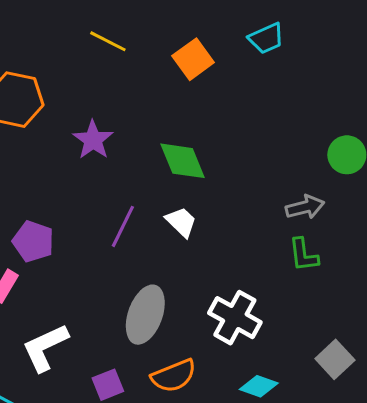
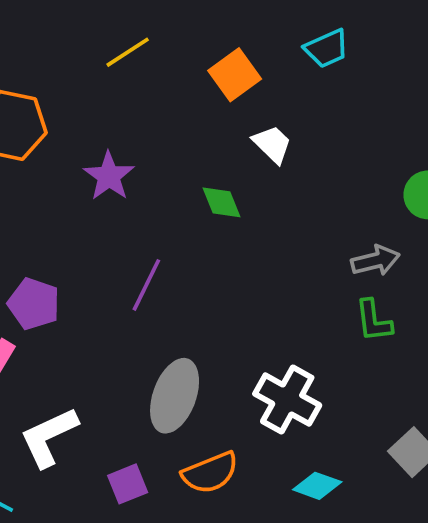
yellow line: (108, 41) -> (128, 52), turned -60
green diamond: (183, 161) -> (221, 202), size x0.7
white trapezoid: (181, 222) -> (272, 144), moved

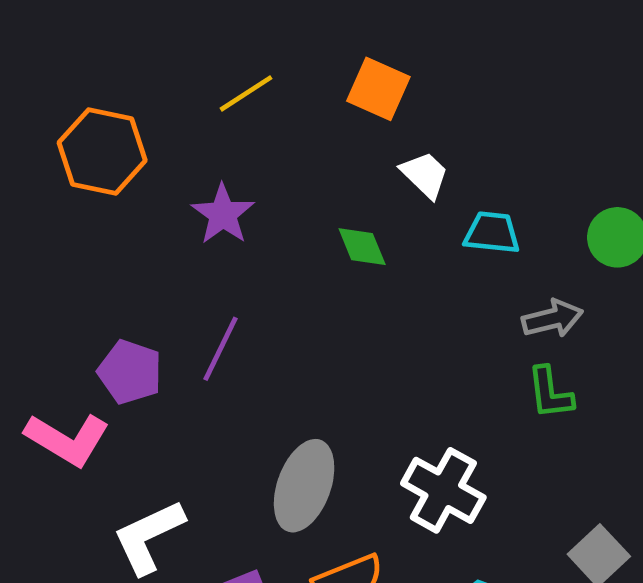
cyan trapezoid: (327, 48) -> (492, 233), moved, turned -150
yellow line: (128, 52) -> (246, 93), moved
orange square: (235, 75) -> (378, 89), turned -30
purple line: (146, 285) -> (220, 349), moved

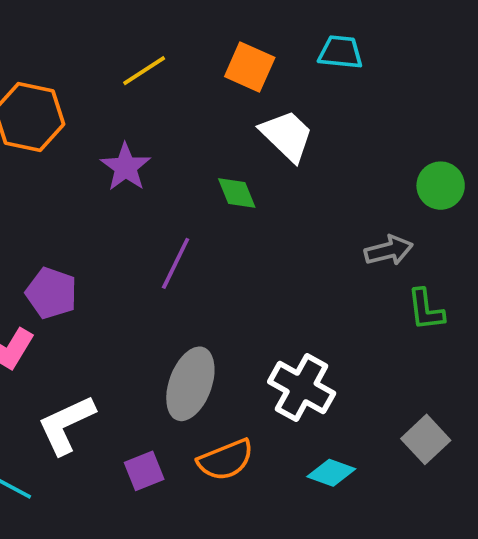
white trapezoid: (425, 175) -> (287, 136), size x1.4
cyan trapezoid: (492, 233) -> (341, 52), moved
purple line: (220, 349) -> (176, 263), moved
green L-shape: (550, 393) -> (426, 310), moved

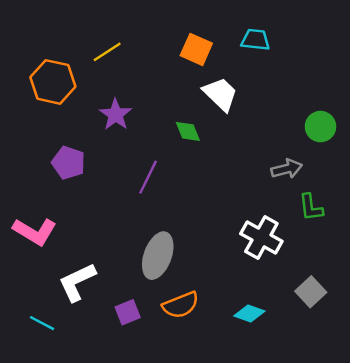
yellow line: (144, 71) -> (107, 52), moved
purple pentagon: (51, 293) -> (69, 163), moved
white cross: (302, 388) -> (261, 237), moved

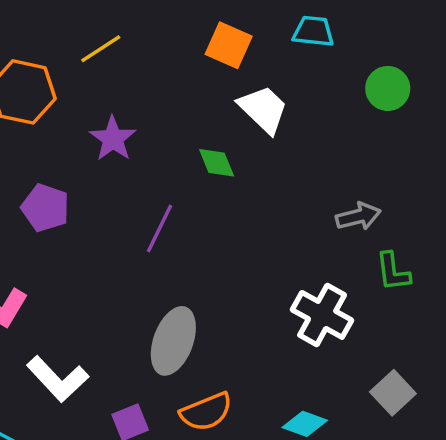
green circle: (320, 127) -> (388, 88), moved
white L-shape: (77, 282) -> (58, 379), turned -108

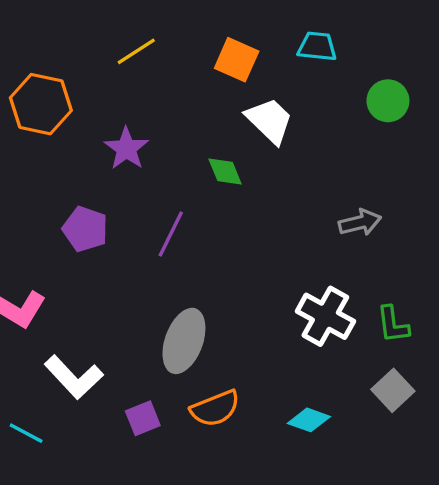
yellow line: (101, 49) -> (136, 51), moved
purple pentagon: (45, 208) -> (85, 229), moved
green L-shape: (393, 272) -> (393, 325), moved

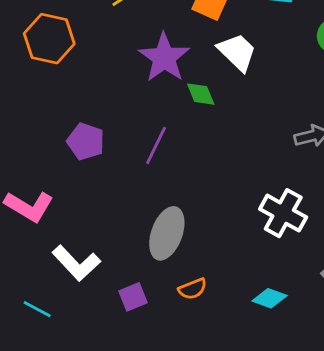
purple star: (126, 148) -> (164, 58), moved, size x1.4
orange semicircle: (215, 408) -> (193, 289), size x0.7

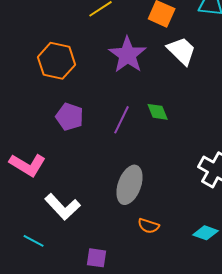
orange hexagon: (49, 39) -> (57, 61), moved
green diamond: (201, 94) -> (158, 112), moved
orange semicircle: (193, 289) -> (149, 226), turned 40
purple square: (133, 297) -> (97, 258), moved, turned 30

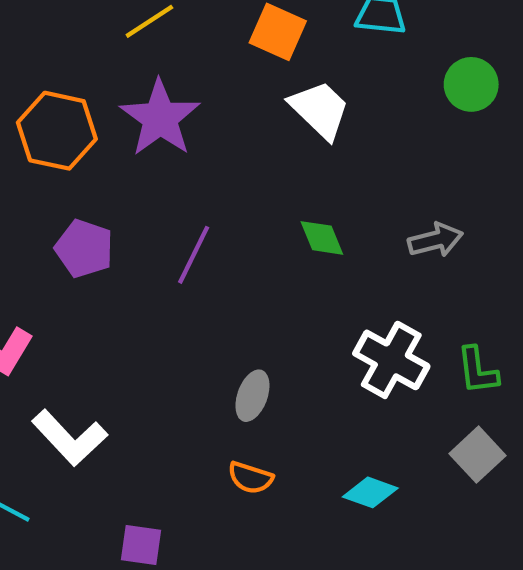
purple star: (128, 55) -> (160, 118), moved
green diamond: (158, 112) -> (322, 238), moved
gray ellipse: (130, 185) -> (252, 396), moved, size x0.6

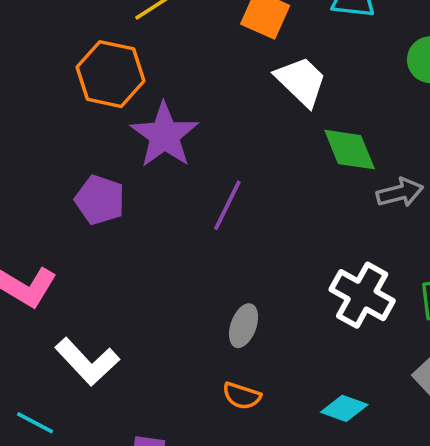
purple star: (160, 118) -> (164, 135), moved
orange hexagon: (57, 131) -> (111, 74), moved
green diamond: (322, 238) -> (350, 150), moved, size x1.4
purple line: (194, 255) -> (227, 205), moved

